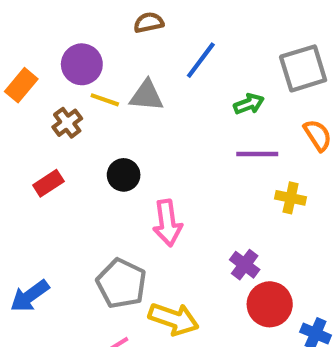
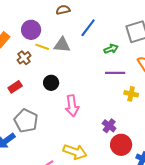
gray pentagon: (121, 283) -> (26, 121), moved

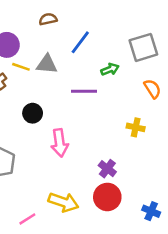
purple line: (115, 73) -> (84, 91), moved
red circle: (121, 145) -> (107, 197), moved

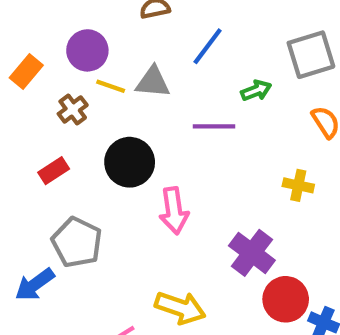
black circle: (33, 113) -> (130, 162), size x1.5
purple cross: (107, 169) -> (252, 253), size x1.5
red circle: (107, 197) -> (286, 299), moved

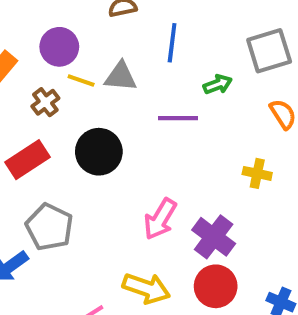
blue line: (208, 46) -> (172, 43), turned -30
red rectangle: (54, 171) -> (28, 160), size x1.5
pink arrow: (174, 211) -> (160, 219), moved, turned 39
red circle: (286, 299) -> (216, 286), moved

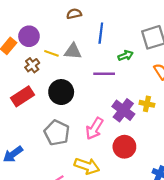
purple circle: (59, 47) -> (29, 36), moved
gray pentagon: (49, 227) -> (57, 133), moved
purple cross: (214, 237) -> (123, 110), moved
red circle: (216, 286) -> (124, 147), moved

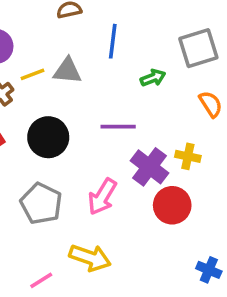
yellow line: (51, 53) -> (33, 74), turned -40
purple line: (104, 74) -> (118, 127), moved
red circle: (124, 147) -> (172, 205), moved

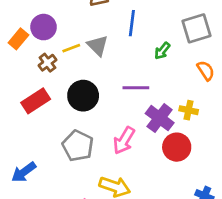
gray triangle: (67, 71) -> (98, 46), turned 40
green arrow: (153, 78) -> (162, 51), turned 150

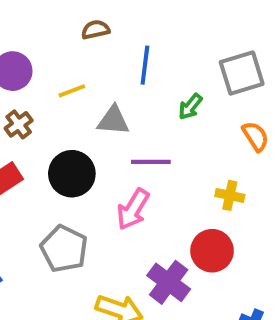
gray triangle: (98, 46) -> (113, 120), moved, turned -40
yellow line: (71, 48) -> (72, 91), moved
purple cross: (160, 118) -> (169, 282), moved
pink arrow: (124, 140) -> (133, 209), moved

